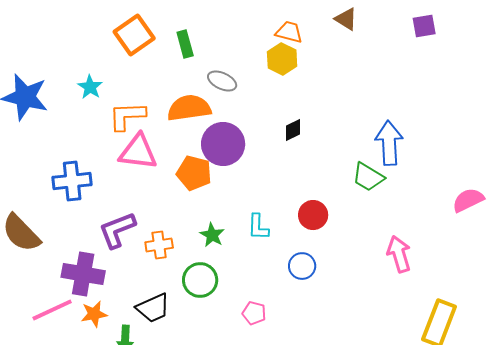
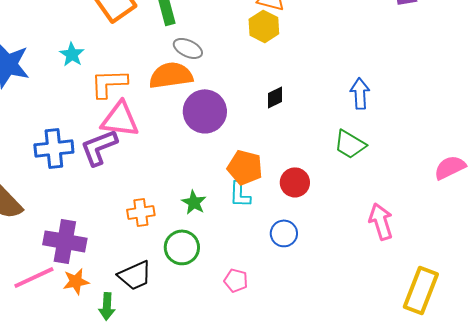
gray ellipse: (222, 81) -> (188, 48), moved
blue arrow: (389, 143) -> (360, 93), moved, size x0.7
orange pentagon: (194, 173) -> (245, 167), moved
purple L-shape: (117, 230) -> (99, 147), moved

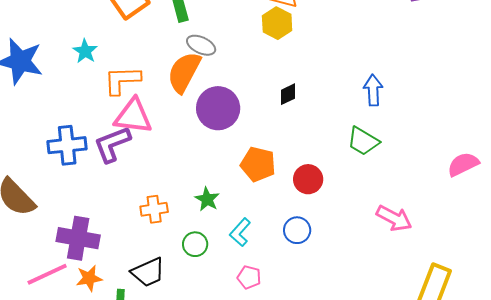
orange semicircle: (171, 75) -> (184, 72), turned -54
cyan L-shape: (240, 194) -> (240, 232), moved, turned 40
pink arrow: (381, 221) -> (394, 218), turned 135
green circle: (182, 247) -> (195, 244), size x0.7

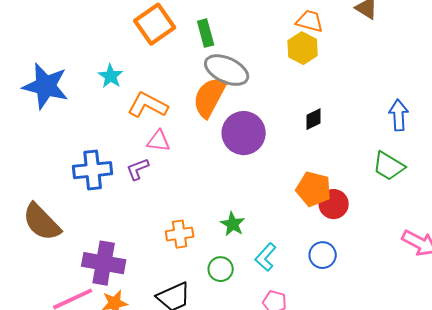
gray ellipse: (201, 45) -> (227, 70), size x1.5
orange L-shape: (122, 80) -> (148, 105), turned 30
pink triangle: (133, 116) -> (159, 141), size x0.6
purple L-shape: (112, 144) -> (138, 169), size x0.6
orange pentagon: (258, 164) -> (314, 189), moved

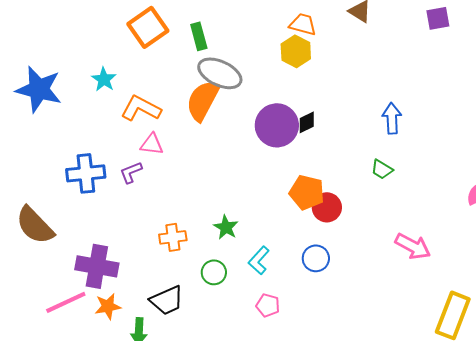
purple circle: (244, 133) -> (277, 125), moved
green trapezoid: (389, 166) -> (382, 169), size x0.7

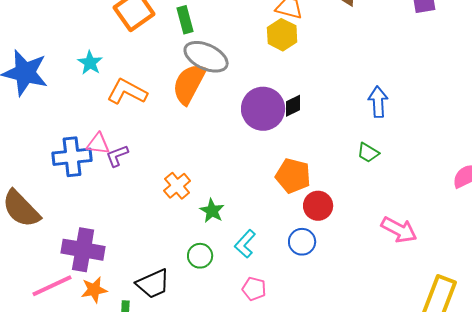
pink triangle: (152, 144) -> (98, 144), moved
red circle: (327, 207) -> (318, 206), moved
orange cross: (173, 237) -> (177, 186), moved, turned -32

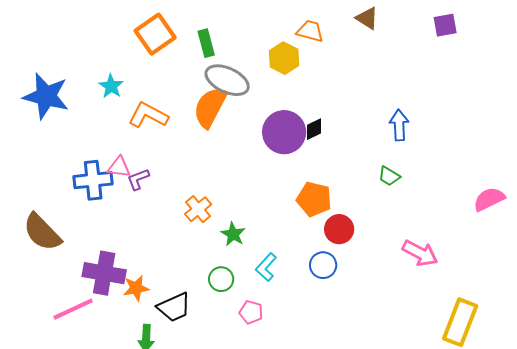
yellow hexagon: (282, 35) -> (284, 58), moved
pink pentagon: (254, 289) -> (251, 312), moved
orange star: (94, 290) -> (136, 288), moved

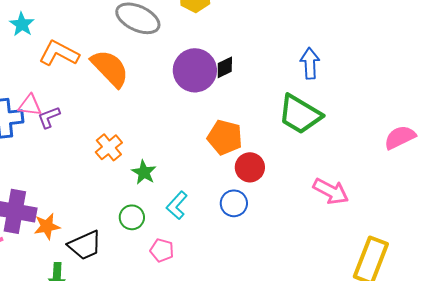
orange semicircle: (210, 107) -> (110, 68), moved, turned 108
green trapezoid: (389, 176) -> (300, 114), size x2.0

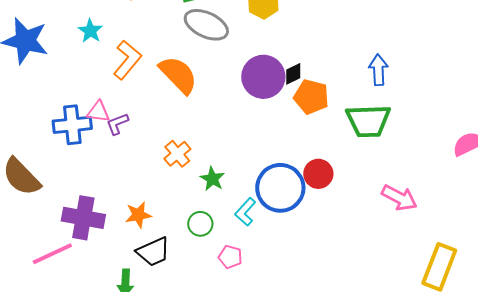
orange L-shape: (59, 53) -> (127, 60), turned 102
green trapezoid: (300, 114) -> (368, 121), turned -33
orange pentagon: (225, 137) -> (311, 97), moved
blue circle: (234, 203) -> (280, 188), moved, size x1.8
orange star: (47, 226) -> (138, 215), moved

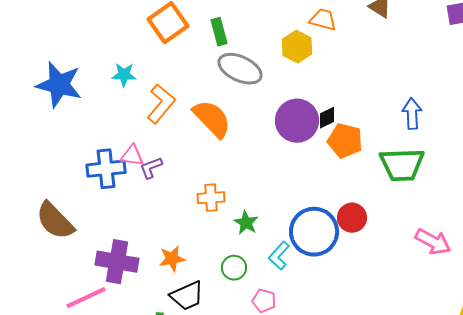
cyan star: (90, 31) -> (124, 75), turned -30
orange cross: (177, 154) -> (211, 198), turned 36

